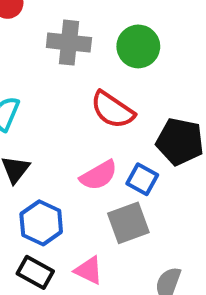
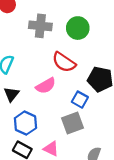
pink semicircle: (99, 175) -> (46, 86), moved

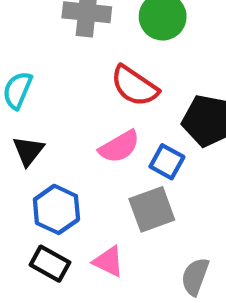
pink semicircle: (46, 86) -> (119, 147), moved

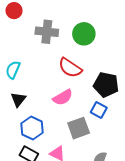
blue square: (167, 162) -> (99, 110), moved

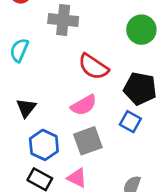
green circle: (84, 34) -> (141, 30), moved
cyan semicircle: (13, 70) -> (19, 50), moved
gray square: (79, 128) -> (88, 141), moved

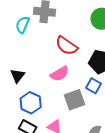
cyan semicircle: (19, 50) -> (23, 25), moved
gray square: (88, 141) -> (75, 100), moved

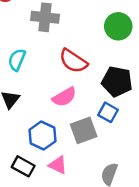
cyan semicircle: (23, 25) -> (17, 60), moved
blue hexagon: (31, 103) -> (42, 135), moved

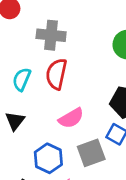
red semicircle: (73, 61) -> (56, 74), moved, turned 68

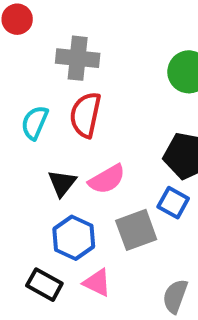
black triangle: (15, 121) -> (62, 183), moved

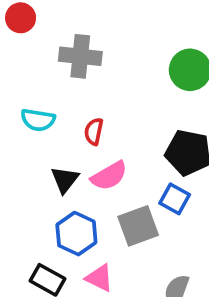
red semicircle: (85, 115) -> (94, 131), moved, size x0.6
cyan semicircle: (35, 123) -> (38, 120), turned -104

